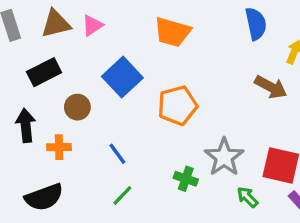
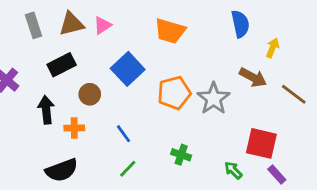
gray star: (224, 157) -> (214, 98), moved

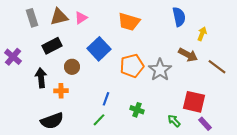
blue line: (124, 134) -> (106, 99), moved, turned 56

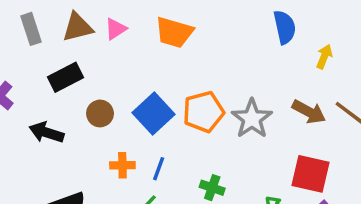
orange trapezoid: (129, 22) -> (174, 32), moved
blue square: (99, 49) -> (153, 113), moved
brown arrow: (188, 55) -> (309, 112), moved
black arrow: (41, 78) -> (47, 132), turned -66
orange cross: (61, 91) -> (122, 165), moved

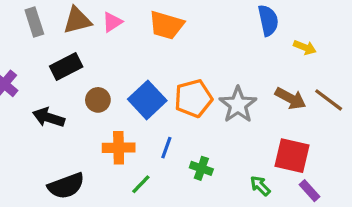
yellow arrow: (324, 57) -> (305, 47), turned 90
orange cross: (122, 165) -> (119, 148), size x1.4
blue line: (159, 169) -> (166, 148), moved

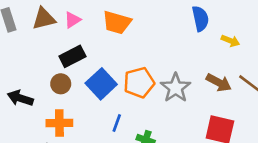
black rectangle: (66, 67) -> (72, 56), moved
orange cross: (119, 148) -> (59, 123), moved

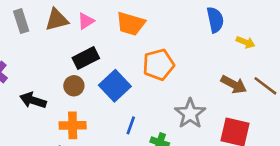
orange pentagon: (139, 83) -> (158, 65), moved
gray star: (176, 88) -> (190, 114), moved

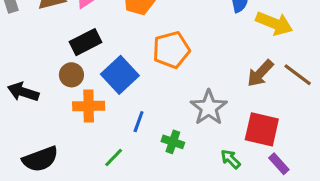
yellow arrow: (246, 42) -> (274, 23), size x1.6
brown arrow: (234, 84) -> (260, 73), turned 105
orange cross: (73, 125) -> (89, 106), moved

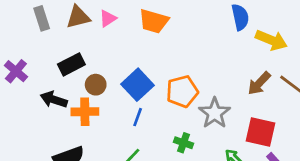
black rectangle: (85, 42) -> (71, 64), moved
orange pentagon: (171, 50) -> (182, 91), moved
orange cross: (89, 106) -> (85, 112), moved
blue line: (139, 122) -> (138, 117), moved

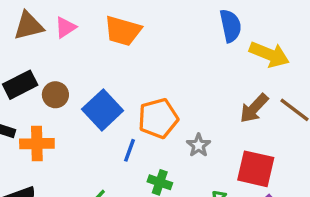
brown circle: (96, 85) -> (55, 95), moved
gray star: (215, 113) -> (199, 145), size x0.6
blue line: (138, 117) -> (129, 150), moved

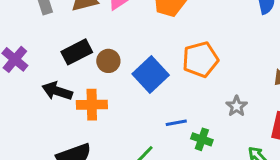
orange pentagon: (158, 118) -> (200, 59), moved
blue line: (129, 150) -> (176, 123), moved, turned 60

